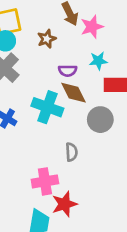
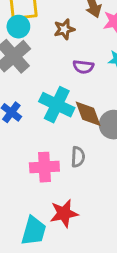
brown diamond: (73, 93) -> (88, 114), moved
pink cross: (45, 181) -> (44, 167), moved

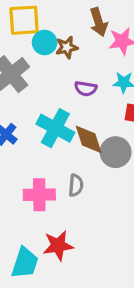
cyan circle: (18, 27) -> (45, 42), moved

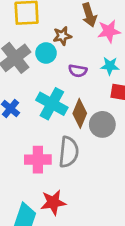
cyan circle: (45, 42) -> (46, 53), moved
brown diamond: (89, 139) -> (80, 113), turned 40
gray semicircle: (76, 185) -> (69, 152), size x1.6

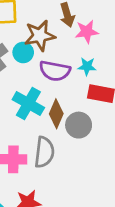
brown star: (62, 36) -> (40, 36), size x1.6
purple semicircle: (78, 71) -> (55, 71), size x1.6

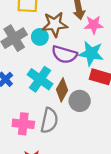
cyan star: (87, 66) -> (91, 53), size x1.6

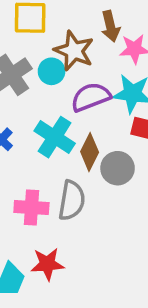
brown star: (55, 24) -> (74, 51), turned 30
purple semicircle: (64, 54) -> (91, 97), turned 145

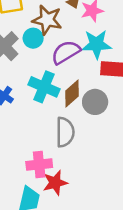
brown diamond: (90, 152) -> (72, 94), turned 32
pink cross: (31, 207) -> (39, 165), moved

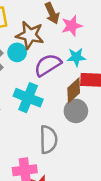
cyan star: (96, 44) -> (76, 57), size x0.7
brown diamond: (72, 94) -> (74, 90), moved

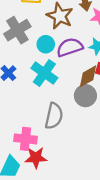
cyan circle: (17, 52) -> (46, 44), moved

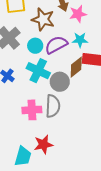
gray circle: (85, 96) -> (60, 82), moved
pink cross: (25, 139) -> (32, 110), moved

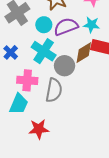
pink cross: (32, 110) -> (27, 80), moved
cyan trapezoid: (23, 156) -> (19, 104), moved

